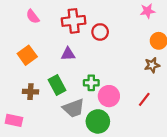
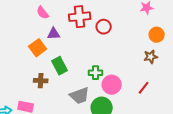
purple triangle: (68, 54) -> (54, 34), moved
green rectangle: (57, 85) -> (60, 66), moved

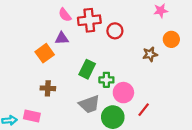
pink semicircle: (43, 13) -> (65, 15), moved
brown star: (151, 57) -> (150, 54), moved
green rectangle: (60, 66) -> (87, 69), moved, turned 54
red line: (144, 88) -> (144, 110), moved

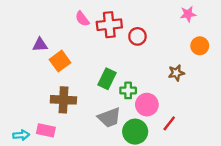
purple triangle: (62, 38) -> (40, 45), moved
brown star: (150, 54) -> (176, 73), moved
brown cross: (48, 88) -> (63, 100), size x1.5

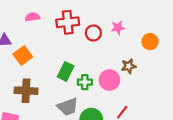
pink star: (188, 14) -> (118, 28), moved
pink semicircle: (82, 19) -> (32, 17), moved, turned 120
pink circle: (147, 105) -> (109, 80), moved

